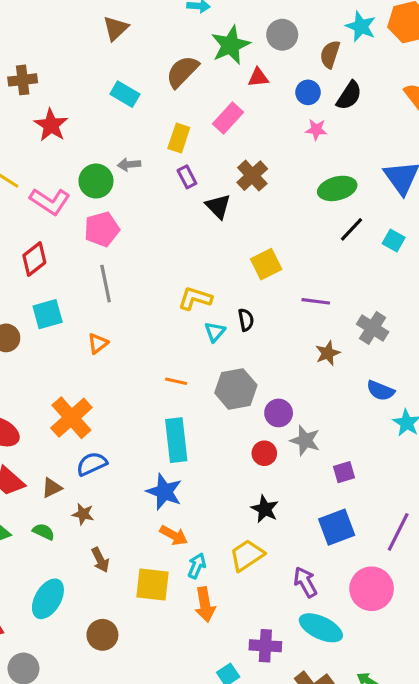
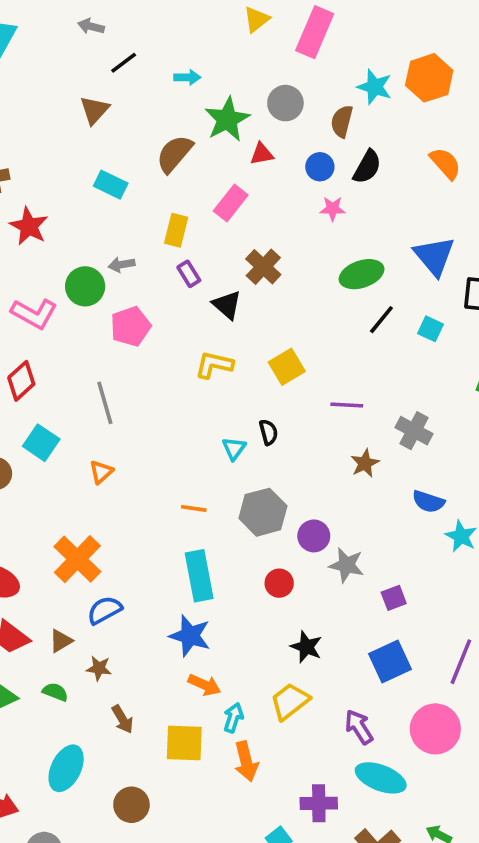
pink pentagon: (102, 229) -> (130, 326), moved
yellow L-shape: (195, 298) -> (214, 365), moved
cyan square: (48, 314) -> (41, 443), turned -36
red circle: (264, 453) -> (279, 583), moved

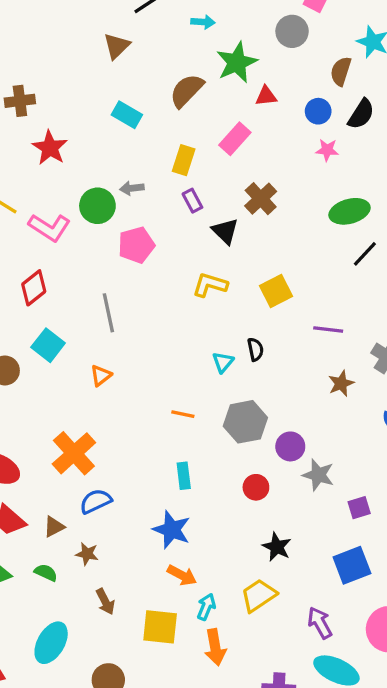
gray circle: (285, 103) -> (292, 31), moved
cyan rectangle: (199, 576) -> (184, 476), size x0.6

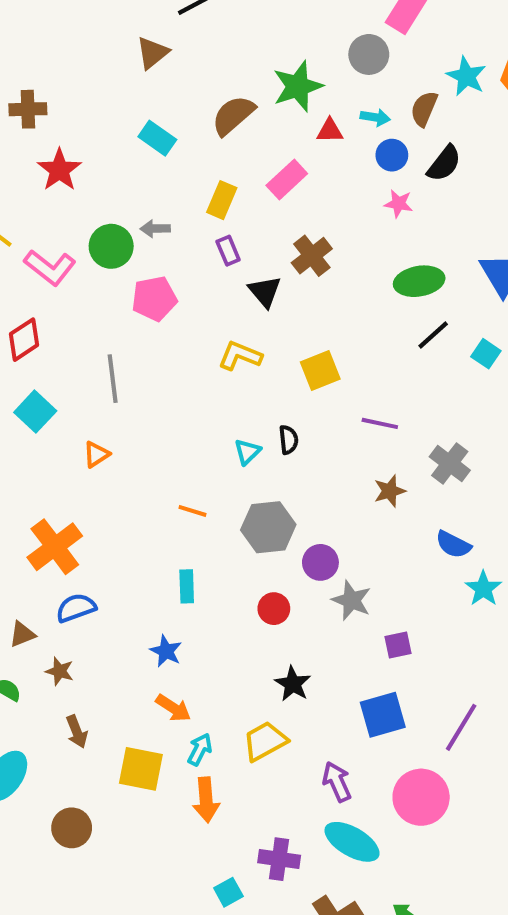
cyan arrow: (203, 22) -> (375, 117), moved
blue star: (172, 530) -> (166, 651), size x0.7

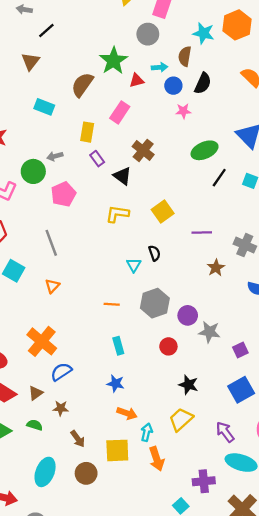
brown circle: (72, 828) -> (86, 473), moved

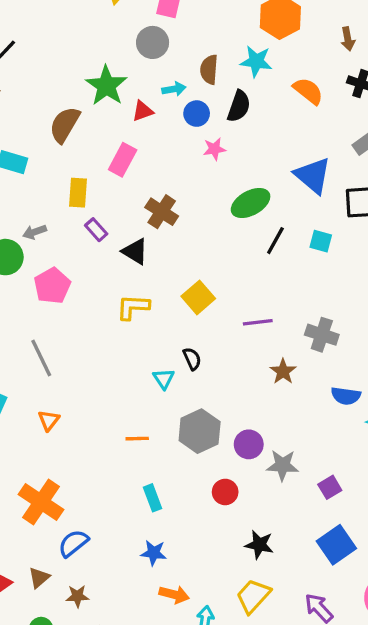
cyan star: (203, 33) -> (256, 61), moved

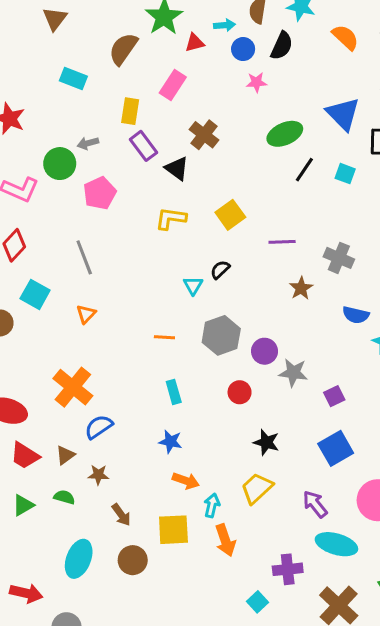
purple rectangle: (96, 230) -> (144, 146), size x1.4
black semicircle: (192, 359) -> (220, 270), turned -114

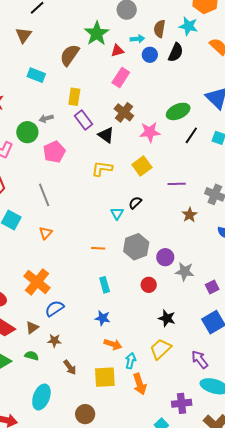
pink star: (256, 82) -> (150, 132), moved, size x1.5
pink rectangle: (173, 85) -> (121, 77), moved
brown circle: (133, 560) -> (85, 414), moved

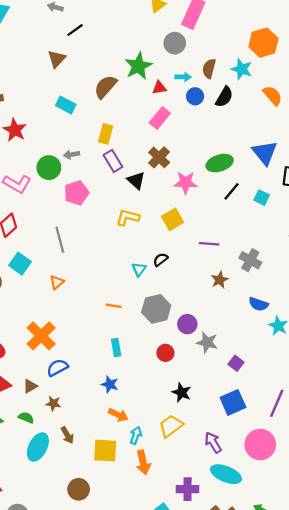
purple square: (212, 287) -> (236, 363), turned -32
cyan ellipse: (41, 397) -> (38, 447), moved

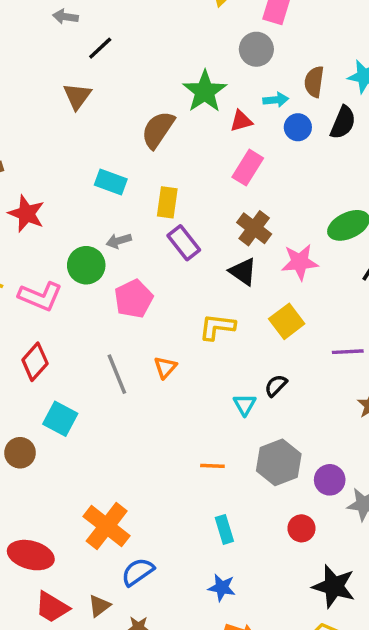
cyan rectangle: (66, 105) -> (111, 182), moved
black triangle: (136, 181) -> (243, 272), moved
orange triangle: (57, 282) -> (165, 367), moved
black star: (182, 392) -> (334, 586), size x1.4

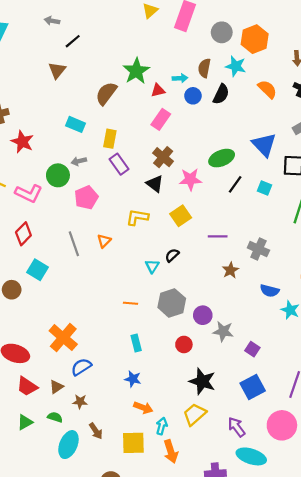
gray circle: (256, 49) -> (222, 32), moved

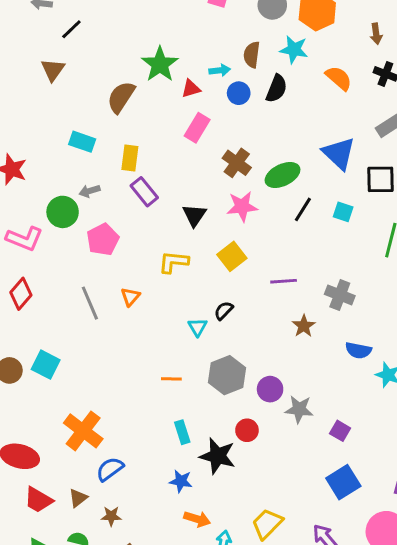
brown cross: (163, 157) -> (237, 163), moved
black triangle: (155, 184) -> (194, 215), turned 30
cyan square: (38, 270) -> (46, 365), moved
black star: (202, 381) -> (218, 456), moved

